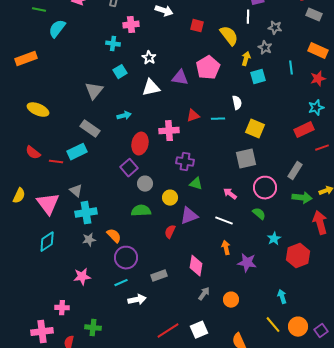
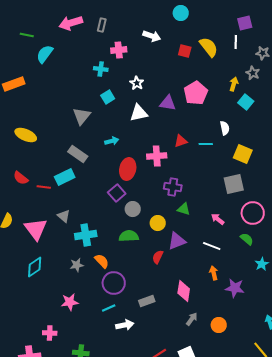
yellow semicircle: (229, 36) -> (209, 47), moved
cyan square: (258, 77) -> (246, 102), turned -35
cyan cross: (86, 213) -> (86, 235), moved

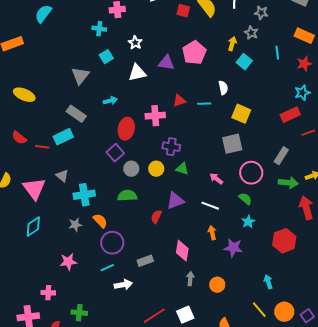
yellow circle: (158, 223) -> (156, 169), moved
cyan star: (262, 264) -> (248, 222), moved
gray arrow: (192, 319) -> (190, 279), turned -32

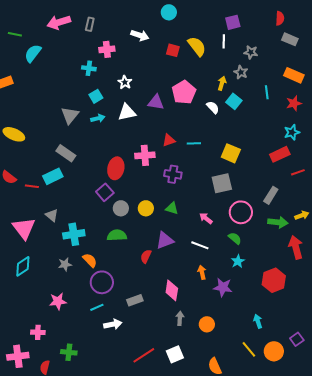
white semicircle: (223, 88) -> (213, 107), moved, turned -32
cyan arrow: (110, 101) -> (98, 118), moved
purple cross: (171, 147) -> (173, 174), moved
purple square: (307, 316) -> (297, 339), moved

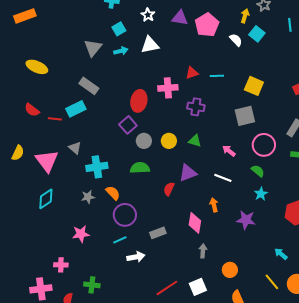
purple triangle: (156, 102) -> (180, 18), moved
orange arrow: (202, 272) -> (214, 205), moved
cyan arrow: (258, 321) -> (281, 254), turned -32
orange circle: (207, 324) -> (230, 270), moved

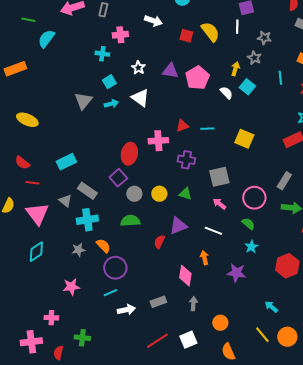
white triangle: (150, 45) -> (140, 98), turned 48
gray rectangle: (89, 86) -> (87, 191), moved
gray square: (245, 116) -> (219, 177), moved
red line: (55, 119) -> (32, 183), moved
gray rectangle: (158, 233) -> (158, 302), moved

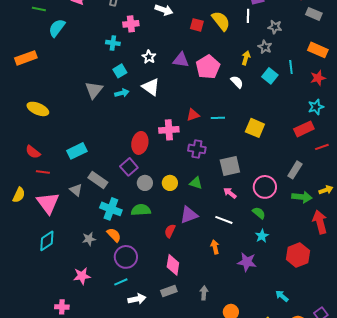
cyan square: (247, 87) -> (270, 76), moved
cyan cross: (87, 220) -> (111, 209), moved, turned 30
pink diamond: (185, 276) -> (173, 265), moved

